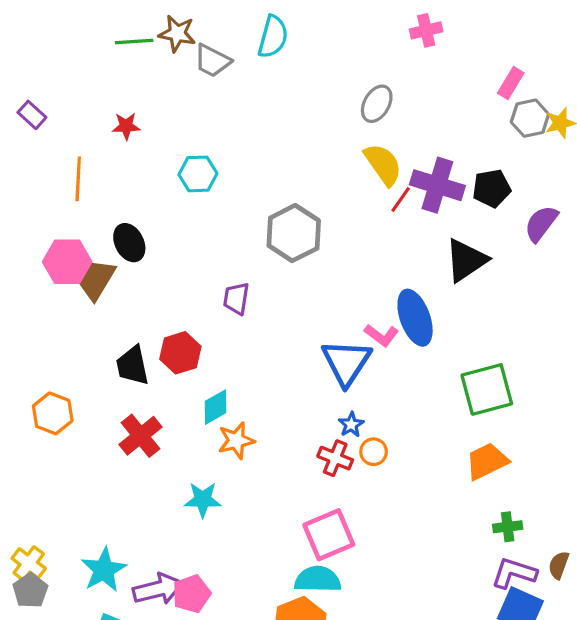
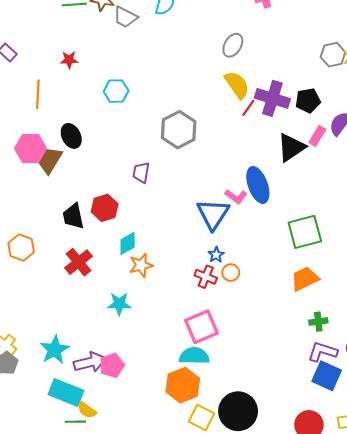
pink rectangle: (511, 83) -> (317, 136), moved

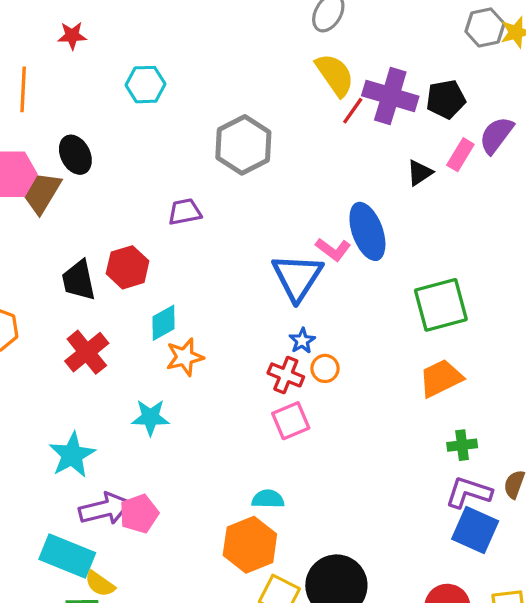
black triangle: (291, 147) -> (420, 173), size x0.6
purple trapezoid: (141, 172) -> (185, 212), turned 70
pink square: (202, 327) -> (291, 421), moved, size x0.7
cyan star: (55, 350) -> (72, 455), moved
cyan semicircle: (194, 356) -> (268, 499), size x0.7

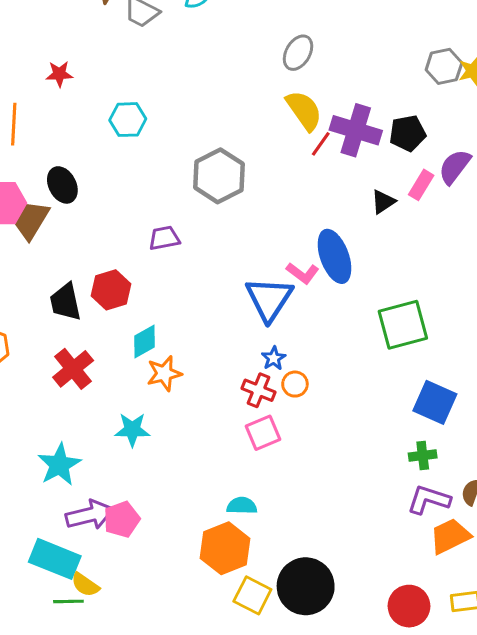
orange trapezoid: (441, 378) -> (450, 536), moved
blue square: (475, 530) -> (435, 402), moved

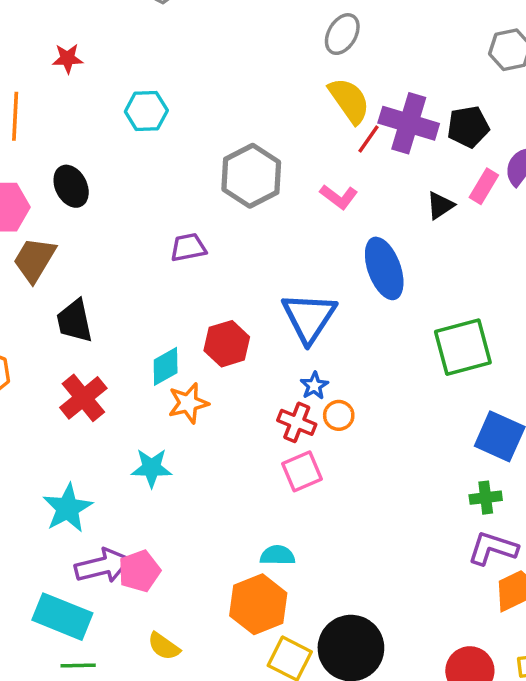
brown trapezoid: (30, 220) -> (34, 260), moved
pink L-shape: (303, 273) -> (339, 197), moved
red hexagon: (111, 290) -> (227, 344), moved
yellow semicircle: (85, 585) -> (164, 646), moved

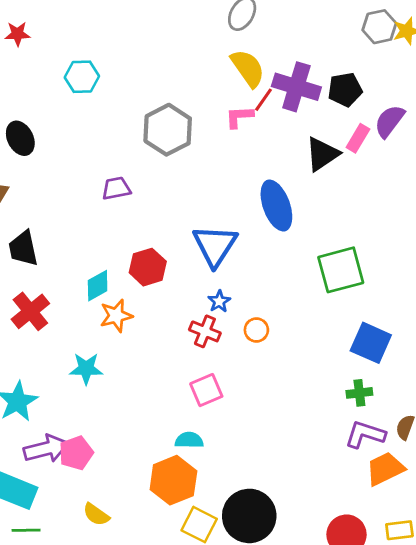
pink L-shape: (339, 197) -> (239, 117), moved, turned 140
black triangle: (440, 205) -> (322, 154), size x1.5
orange circle: (339, 415) -> (256, 330), moved
pink square: (302, 471) -> (206, 390), moved

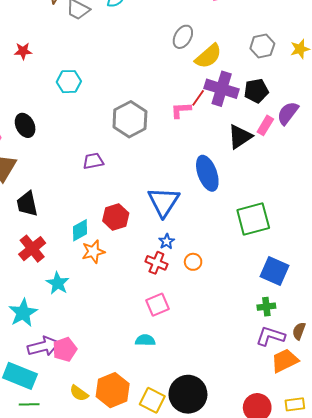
gray hexagon: (379, 27) -> (262, 46), moved
yellow semicircle: (248, 68) -> (208, 56), moved, turned 84
cyan star: (86, 369) -> (58, 283), moved, turned 30
orange hexagon: (173, 480) -> (113, 390), moved

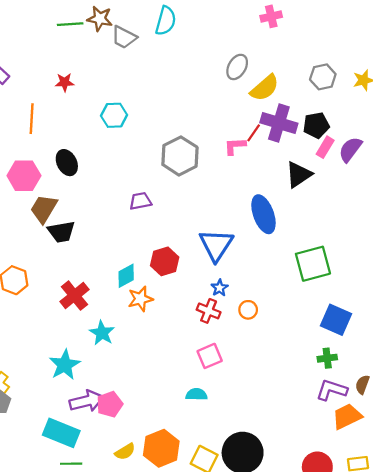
pink rectangle: (265, 125) -> (325, 147), moved
black trapezoid: (27, 204) -> (61, 232), moved, turned -88
yellow semicircle: (79, 393) -> (125, 452), turned -66

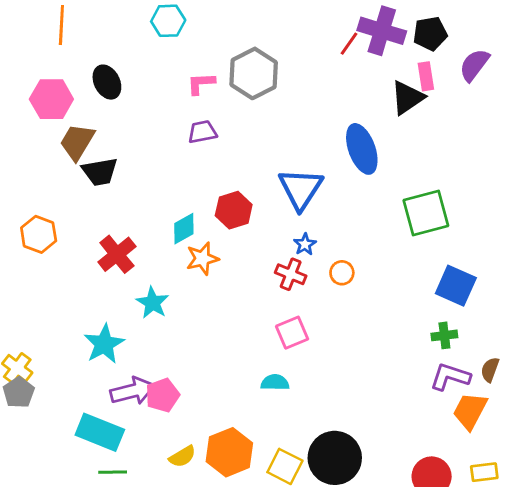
pink L-shape: (235, 146) -> (201, 83), moved
pink rectangle: (325, 147) -> (426, 76), moved, turned -40
orange trapezoid: (347, 416) -> (470, 411), turned -36

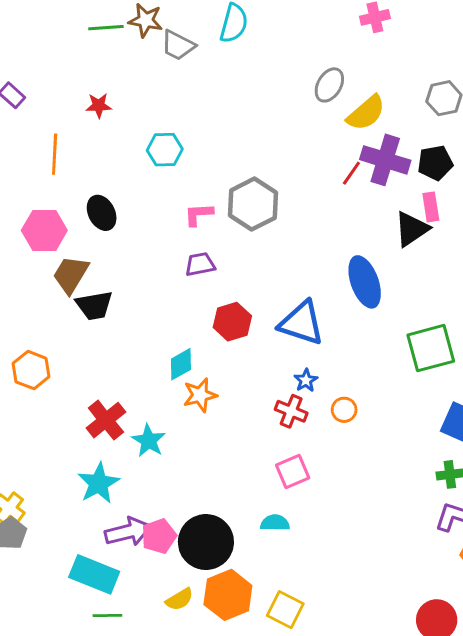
blue triangle: (301, 189) -> (301, 323), turned -45
red hexagon: (234, 210) -> (232, 322), moved
red cross: (117, 254) -> (106, 420), moved
black circle: (335, 458) -> (206, 542), moved

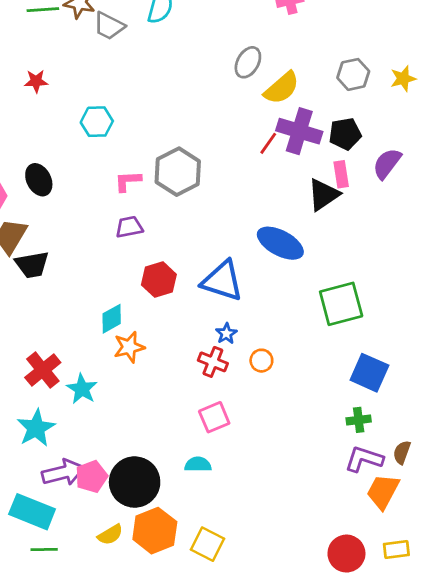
blue ellipse: (365, 282) -> (280, 243), turned -42

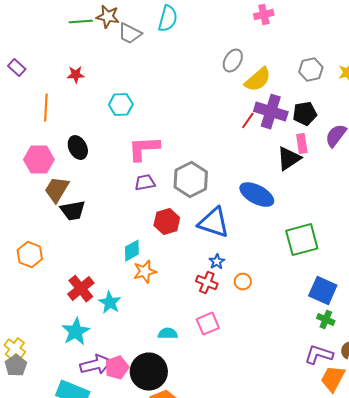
gray hexagon: (178, 172) -> (191, 180), moved
pink L-shape: (128, 181) -> (144, 149), size x1.6
green cross: (359, 420) -> (326, 320), moved, turned 30
cyan semicircle: (198, 464) -> (168, 334), moved

